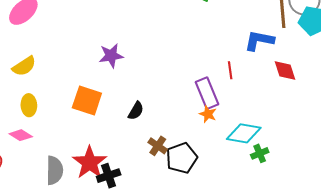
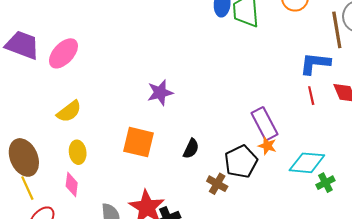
red line: (230, 70) -> (311, 96), moved
pink diamond: (21, 135) -> (72, 185), turned 70
black pentagon: (182, 158) -> (241, 162), moved

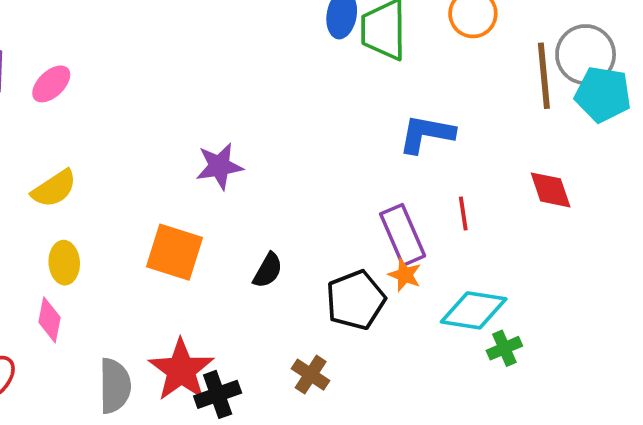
pink ellipse: (63, 53) -> (51, 84), size x0.7
blue L-shape: (315, 63) -> (426, 134), moved
red line: (311, 96) -> (463, 213), moved
brown cross: (217, 184) -> (311, 375), moved

